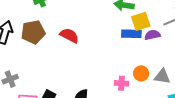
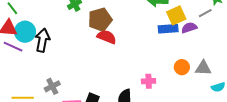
brown pentagon: (33, 32) -> (100, 20), moved
pink cross: (121, 83) -> (149, 81), moved

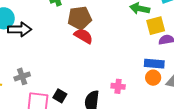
blue rectangle: (168, 29) -> (154, 64), moved
black arrow: (42, 40) -> (20, 29), turned 70

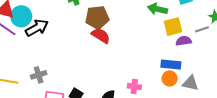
black arrow: (20, 29) -> (37, 28), turned -30

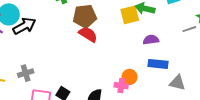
yellow square: (173, 27) -> (130, 15), moved
purple semicircle: (184, 41) -> (151, 40), moved
orange circle: (170, 78) -> (130, 77), moved

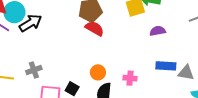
blue rectangle: (158, 64) -> (166, 66), moved
orange circle: (130, 77) -> (98, 72), moved

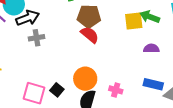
gray cross: (34, 70) -> (36, 38), moved
orange circle: (98, 72) -> (85, 79), size x1.5

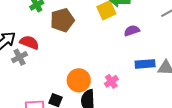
red semicircle: (90, 35) -> (29, 42), moved
pink cross: (116, 90) -> (111, 81), turned -32

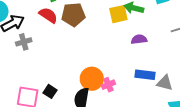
red semicircle: (29, 42) -> (48, 15), moved
orange circle: (79, 80) -> (92, 79), moved

